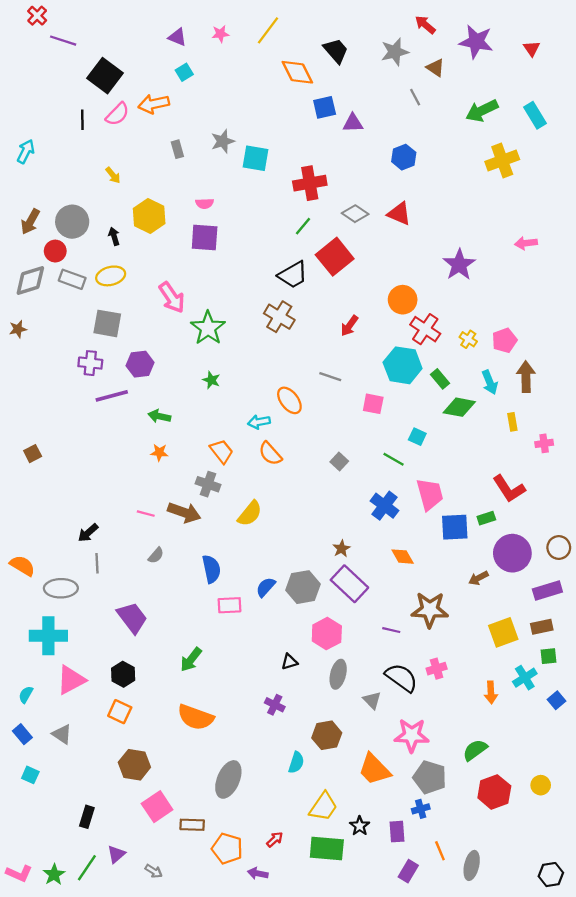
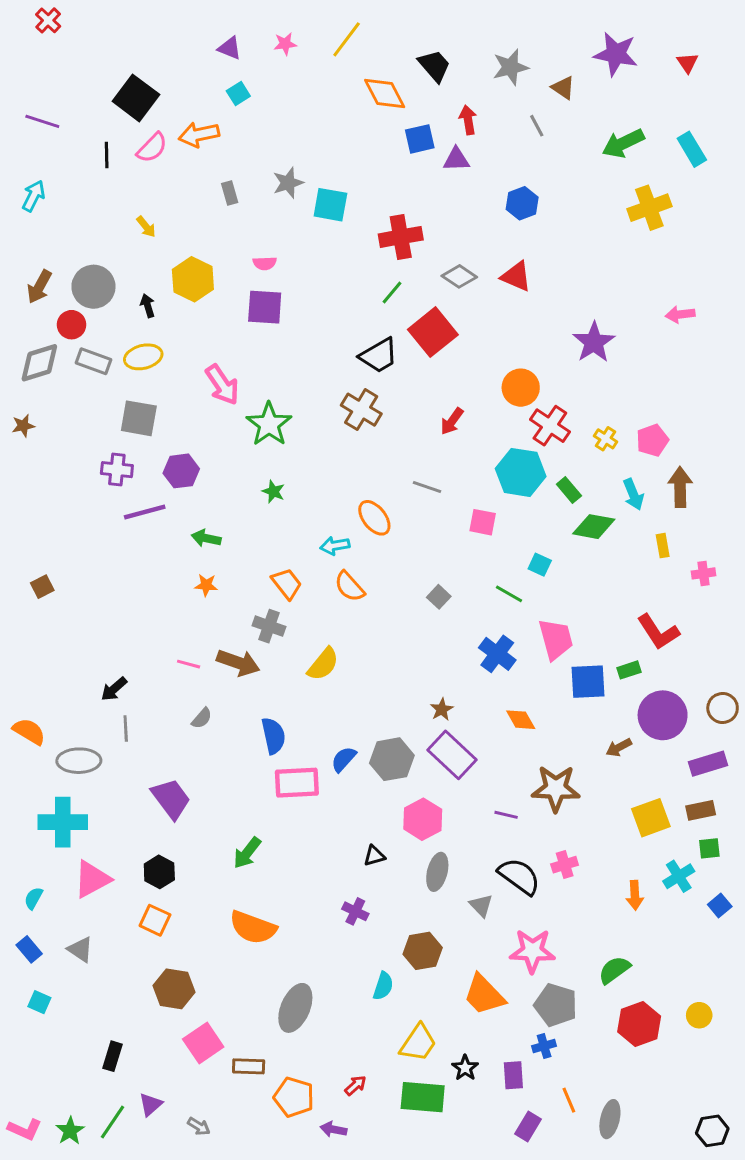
red arrow: (425, 25) -> (468, 120), moved, turned 40
purple line: (63, 41) -> (42, 121), moved
pink rectangle: (229, 605) -> (297, 783), size x1.4

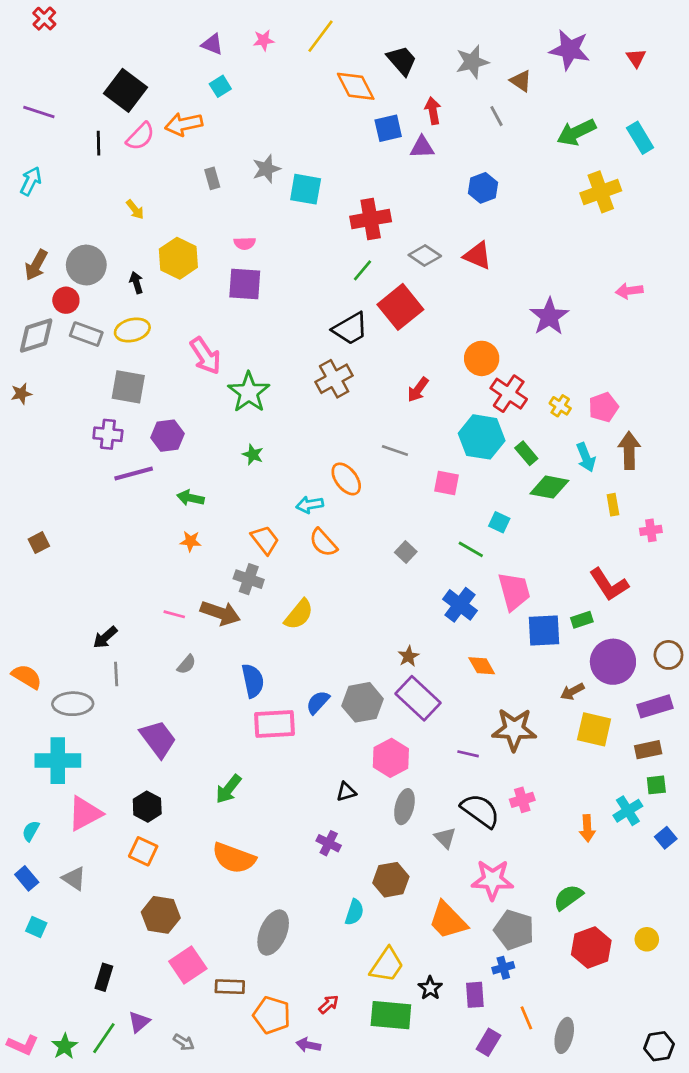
brown cross: (361, 410) -> (334, 379), turned 30
yellow square: (651, 818) -> (594, 729), moved, turned 33

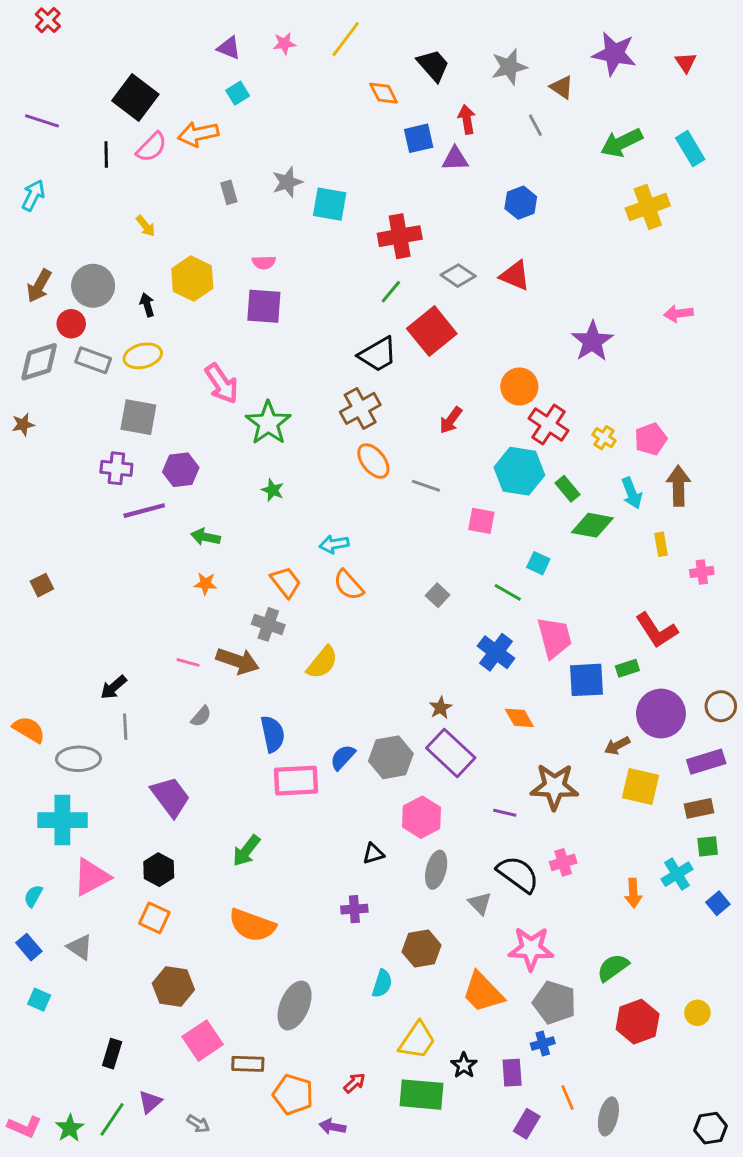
orange diamond: (356, 86) -> (384, 93), size x0.7
orange ellipse: (346, 479) -> (373, 461), moved
purple cross: (329, 843) -> (354, 909), turned -30

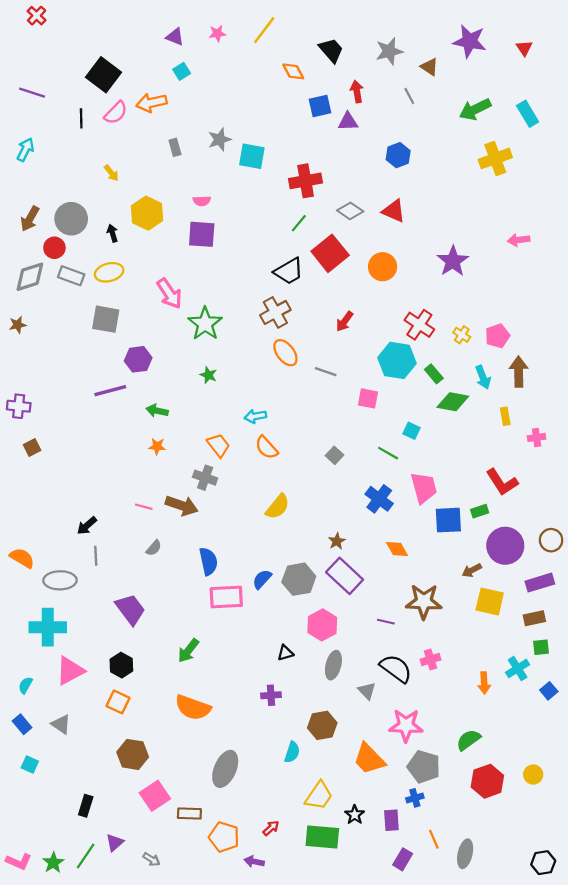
orange circle: (519, 387) -> (383, 267), moved
purple cross: (116, 468) -> (19, 406), moved
yellow semicircle: (322, 662) -> (278, 507), moved

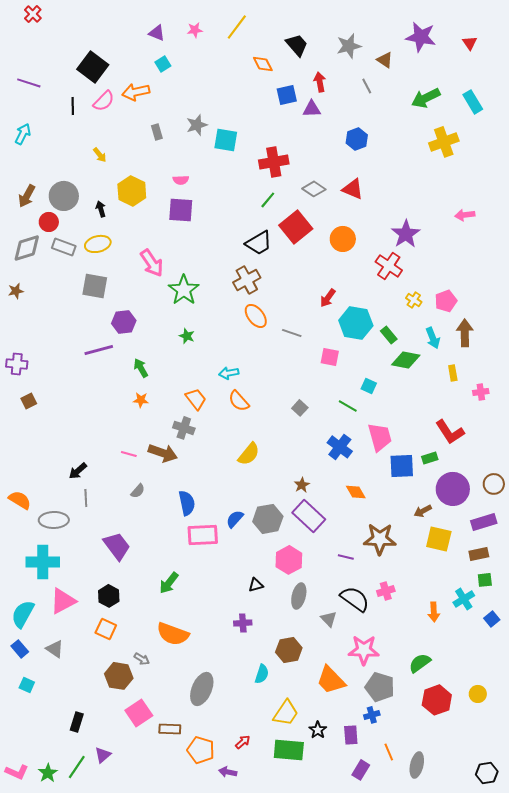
red arrow: (345, 321) -> (328, 298), moved
red cross: (419, 325) -> (389, 266), moved
green arrow: (157, 411) -> (141, 368), turned 48
cyan semicircle: (25, 685) -> (23, 614), size x1.8
gray arrow: (152, 859) -> (142, 659), moved

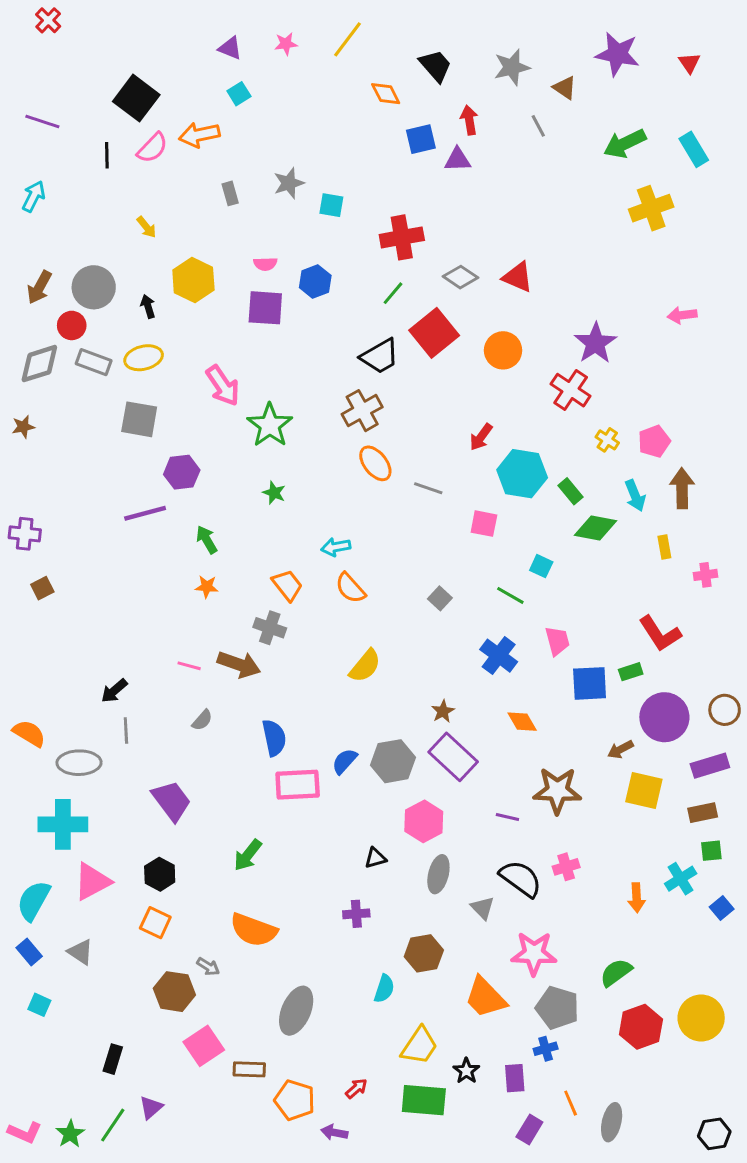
blue hexagon: (357, 139) -> (315, 281), moved
cyan square: (226, 140) -> (331, 205), size x0.7
pink trapezoid: (380, 437) -> (557, 641), size x0.7
yellow circle: (478, 694) -> (701, 1018), size x1.8

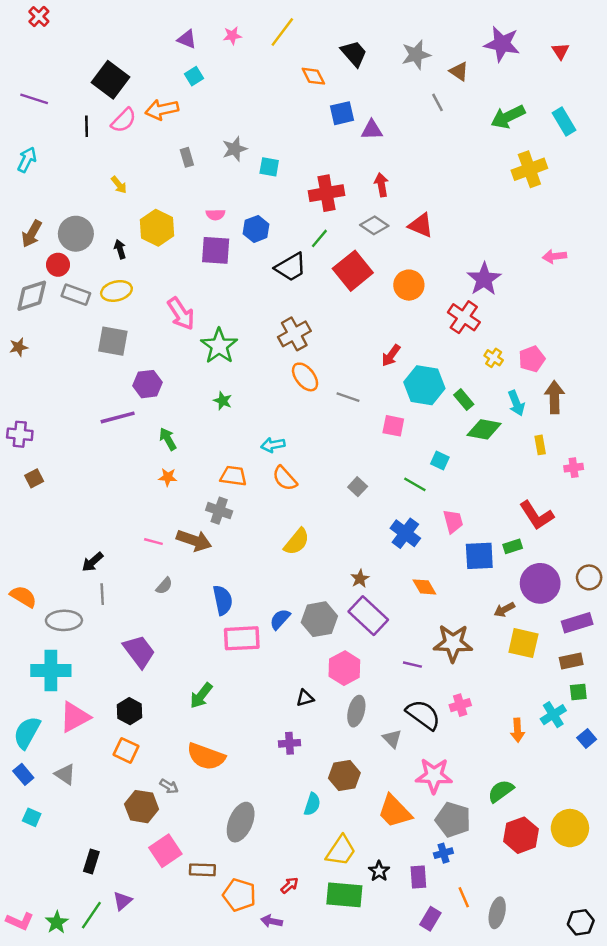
red arrow: (469, 120) -> (381, 185), moved
black trapezoid: (380, 356) -> (291, 267), moved
orange trapezoid: (287, 585) -> (233, 476), turned -44

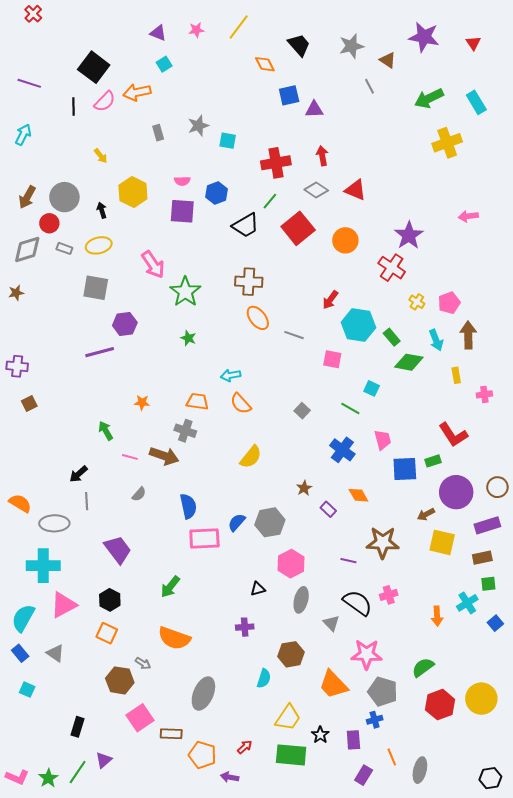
gray rectangle: (76, 295) -> (64, 248), size x0.7
brown cross: (294, 334) -> (249, 282), turned 32
green arrow: (168, 439) -> (106, 431), moved
purple rectangle: (368, 616) -> (328, 509), moved, size x0.5

